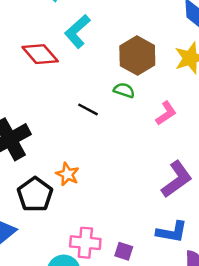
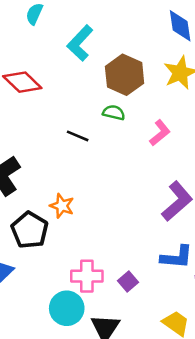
cyan L-shape: (77, 31) -> (80, 43), moved
purple square: (124, 251) -> (128, 282), turned 36

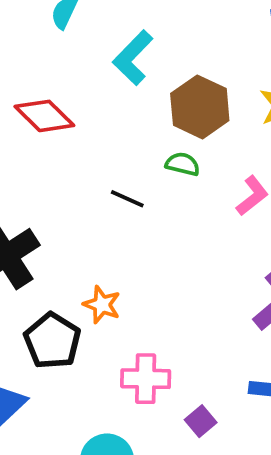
pink cross: (87, 276) -> (146, 379), moved

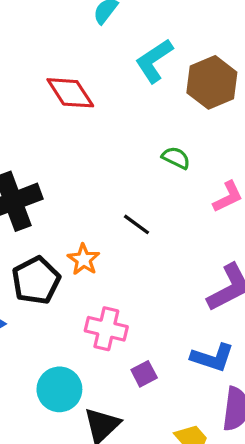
brown hexagon: (200, 107) -> (212, 82), moved
black line: (127, 199) -> (137, 224), moved

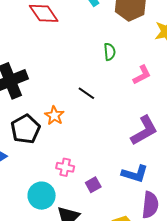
green semicircle: (176, 158) -> (110, 52), turned 60
pink cross: (106, 329) -> (65, 167), moved, size x0.7

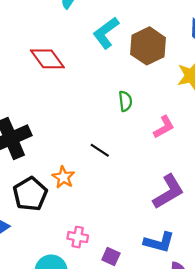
purple square: (93, 185) -> (111, 257), turned -35

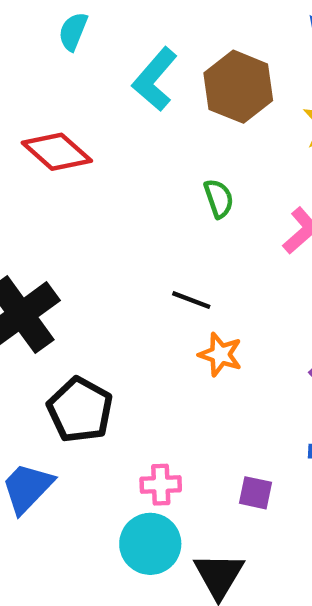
orange star: (63, 177) -> (220, 354), moved
pink cross: (78, 237) -> (161, 485), moved

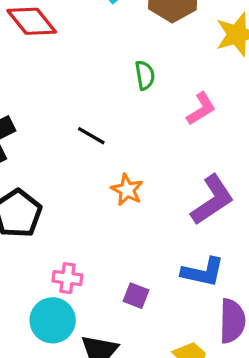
black line: (191, 300) -> (91, 136), moved

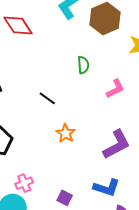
pink cross: (67, 278) -> (24, 183), turned -36

